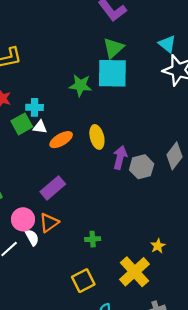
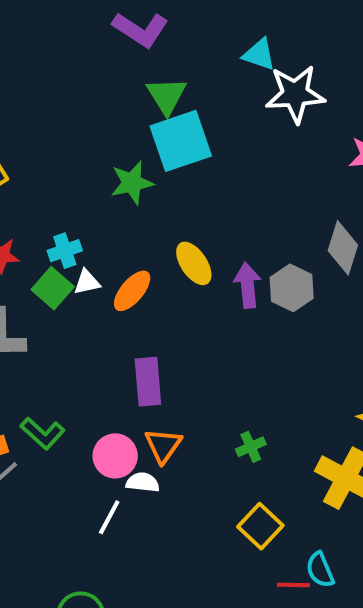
purple rectangle: (53, 188) -> (148, 382), turned -35
white semicircle: (32, 237) -> (143, 482), turned -35

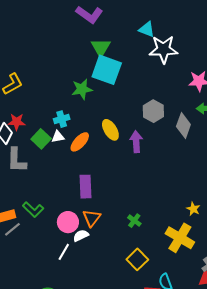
cyan square: (181, 141) -> (107, 70), turned 36
cyan cross: (65, 251) -> (62, 119), moved
gray hexagon: (292, 288) -> (153, 111), moved
green cross: (251, 447) -> (134, 221), turned -32
white semicircle: (143, 482) -> (81, 236), turned -35

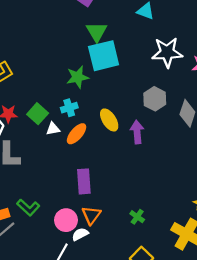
white star: (163, 49) -> (167, 52), moved
cyan square: (107, 70) -> (104, 56), turned -32
cyan cross: (62, 119) -> (69, 108), moved
green square: (41, 139) -> (38, 114), moved

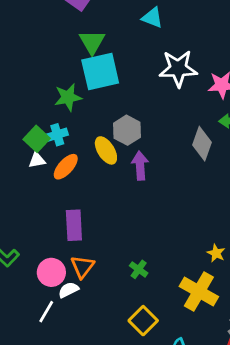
gray hexagon: (155, 99) -> (127, 130), moved
green square: (38, 114) -> (37, 139), moved

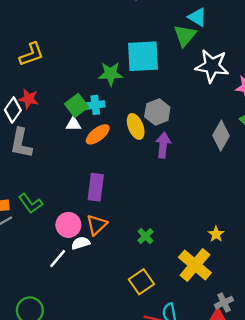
green triangle: (92, 42) -> (185, 36), moved

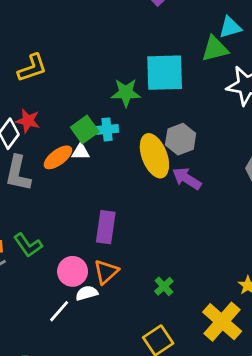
cyan triangle: (197, 17) -> (230, 27), turned -48
green triangle: (185, 36) -> (215, 49), turned 35
yellow ellipse: (136, 126) -> (154, 156), size x1.4
orange ellipse: (98, 134) -> (58, 157), moved
purple arrow: (163, 145) -> (187, 179), turned -65

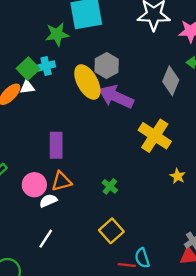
purple arrow: (187, 179) -> (116, 97), size x1.4
orange triangle: (106, 272) -> (61, 181), turned 35
white line: (59, 311) -> (46, 239), moved
yellow cross: (222, 322) -> (155, 136), moved

